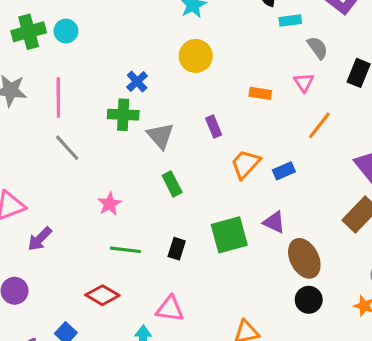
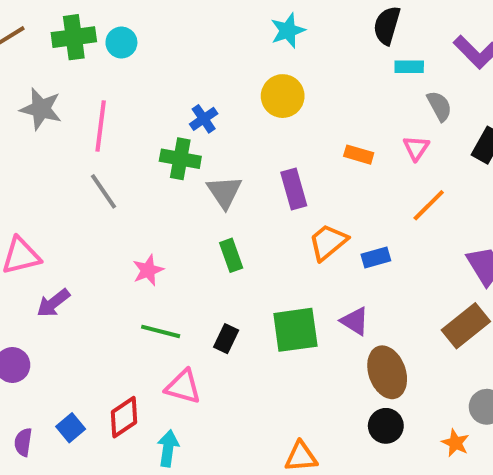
purple rectangle: (214, 127) -> (294, 189), size x1.4
red diamond: (102, 295) -> (124, 417), moved, turned -72
pink triangle: (170, 309) -> (183, 387), moved

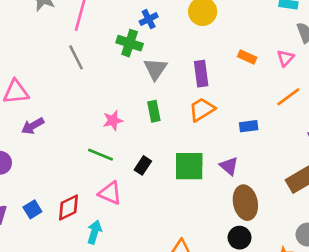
orange trapezoid: (328, 242) -> (202, 109), moved
pink star: (148, 270) -> (113, 120), moved

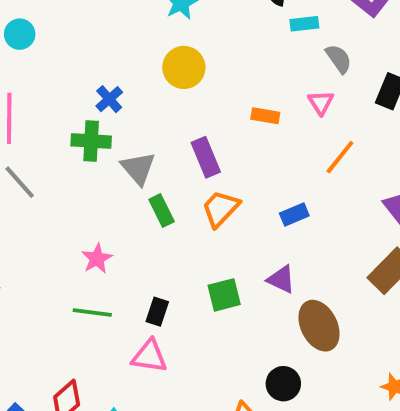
green rectangle: (154, 111) -> (162, 211), moved
green square: (189, 166) -> (224, 295), size x0.7
pink triangle: (110, 193) -> (149, 356), moved
black circle: (240, 238) -> (283, 384), moved

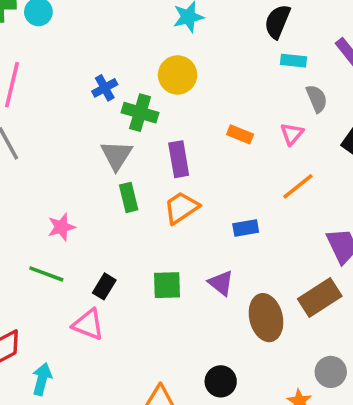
green cross: (91, 141) -> (140, 113), moved
brown ellipse: (319, 326) -> (266, 318), moved
black circle: (283, 384) -> (221, 381), moved

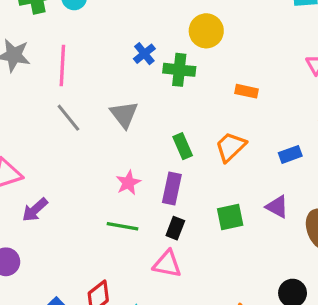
orange rectangle: (240, 134) -> (247, 91), moved
gray triangle: (116, 155) -> (124, 114), moved
purple rectangle: (179, 159) -> (172, 189), moved, turned 32

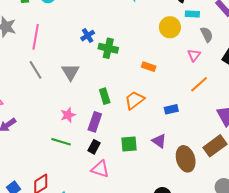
yellow circle: (206, 31) -> (170, 27), moved
pink triangle: (167, 264) -> (100, 169), moved

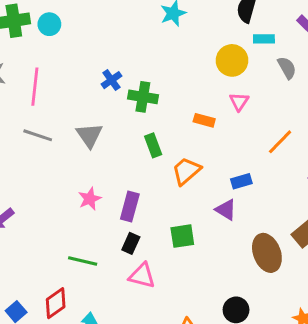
pink triangle: (194, 55) -> (239, 102), moved
gray line: (35, 70) -> (38, 135), turned -36
green rectangle: (105, 96) -> (153, 145), moved
purple triangle: (159, 141) -> (226, 210), moved
green line: (61, 142) -> (83, 261), moved

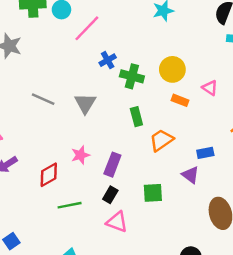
yellow circle: (232, 60) -> (172, 69), moved
pink line: (35, 87) -> (87, 28), moved, turned 32
pink triangle: (239, 102) -> (210, 88), turned -35
green line: (83, 261) -> (70, 205), turned -30
red diamond: (56, 303) -> (49, 175), moved

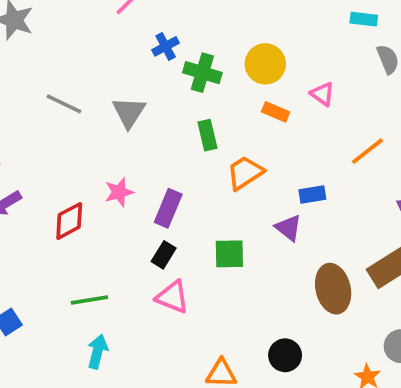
green line: (70, 205) -> (89, 300), moved

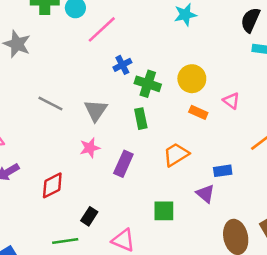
green rectangle: (207, 135) -> (141, 119), moved
pink star: (119, 192) -> (90, 148), moved
purple rectangle: (168, 208) -> (123, 164), moved
black rectangle: (164, 255) -> (89, 216), moved

